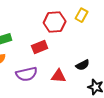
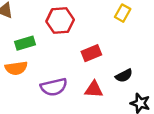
red hexagon: (55, 22) -> (60, 21), moved
red rectangle: (40, 47) -> (91, 53), moved

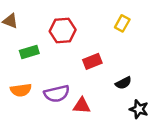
orange semicircle: (16, 68) -> (21, 90), moved
red triangle: (94, 89) -> (82, 106), moved

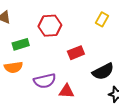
black semicircle: (123, 83) -> (103, 71), size x1.5
orange semicircle: (21, 90) -> (13, 67), moved

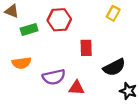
green rectangle: (21, 44) -> (29, 30), moved
red rectangle: (76, 53) -> (86, 48), turned -70

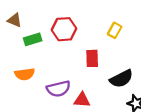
yellow rectangle: (113, 13) -> (115, 30), moved

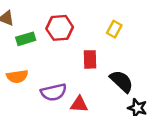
black semicircle: (121, 79) -> (122, 81), turned -110

